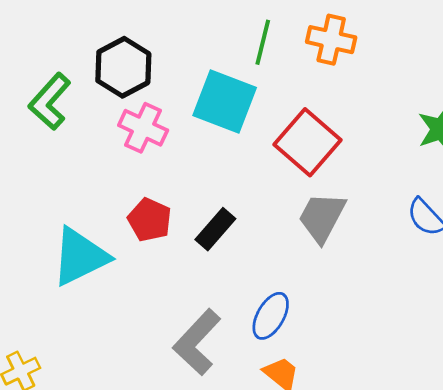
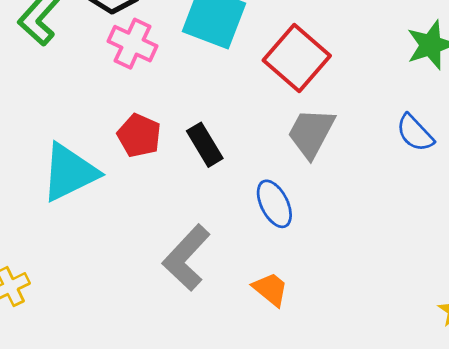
black rectangle: (215, 229) -> (205, 145), turned -72
blue ellipse: (271, 316) -> (274, 204), moved, turned -57

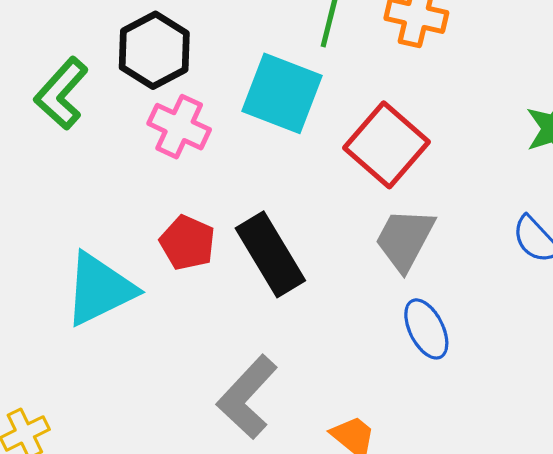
black rectangle: (205, 145) -> (270, 254), size x1.5
blue ellipse: (274, 204) -> (426, 329), moved

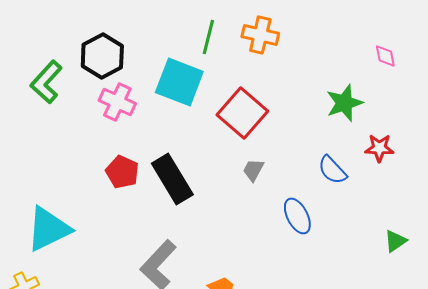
gray trapezoid: (405, 239) -> (253, 170), size x0.6
cyan triangle: (100, 289) -> (48, 229), moved
blue ellipse: (426, 329) -> (297, 216), moved

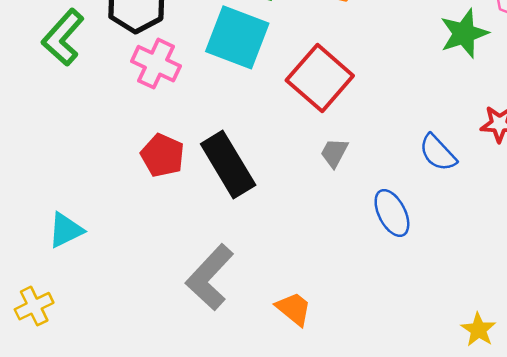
green star: (344, 103) -> (464, 33), moved
cyan triangle: (48, 229) -> (66, 230), size x0.6

